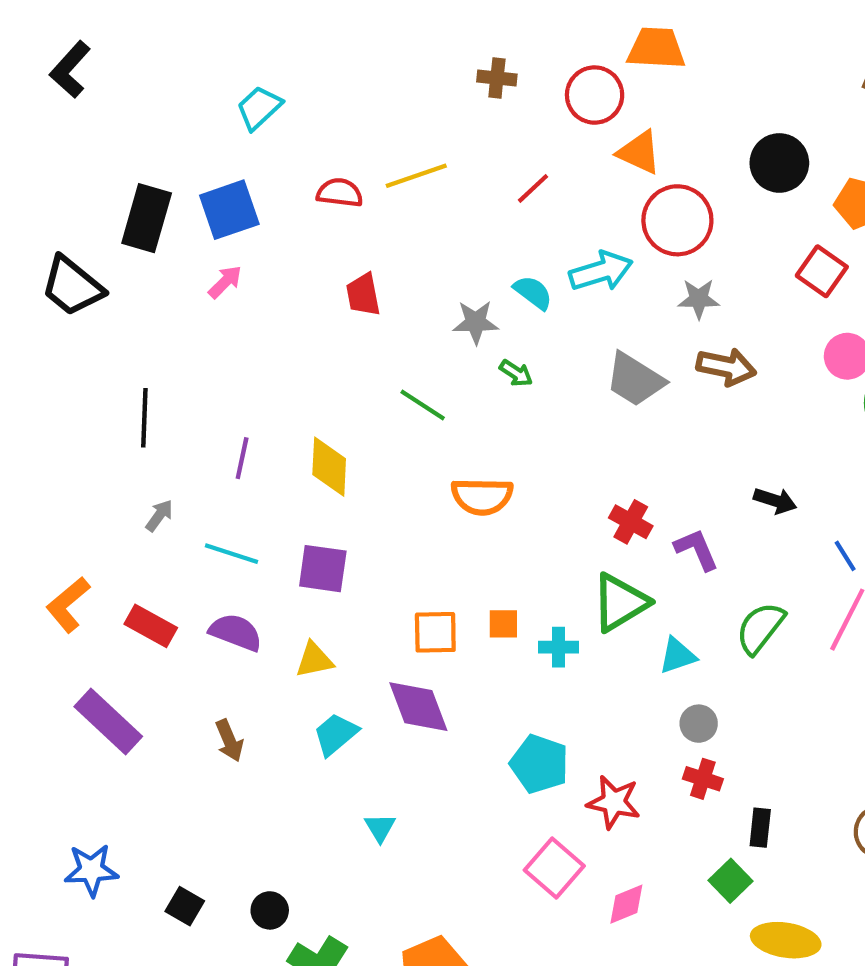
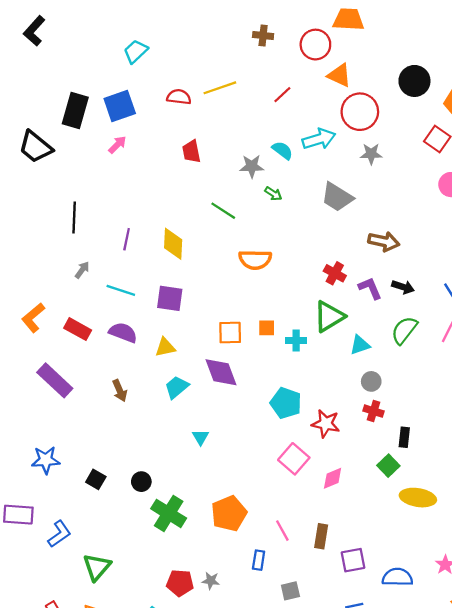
brown arrow: (726, 367) -> (384, 241), moved
black arrow: (775, 501) -> (403, 287), moved

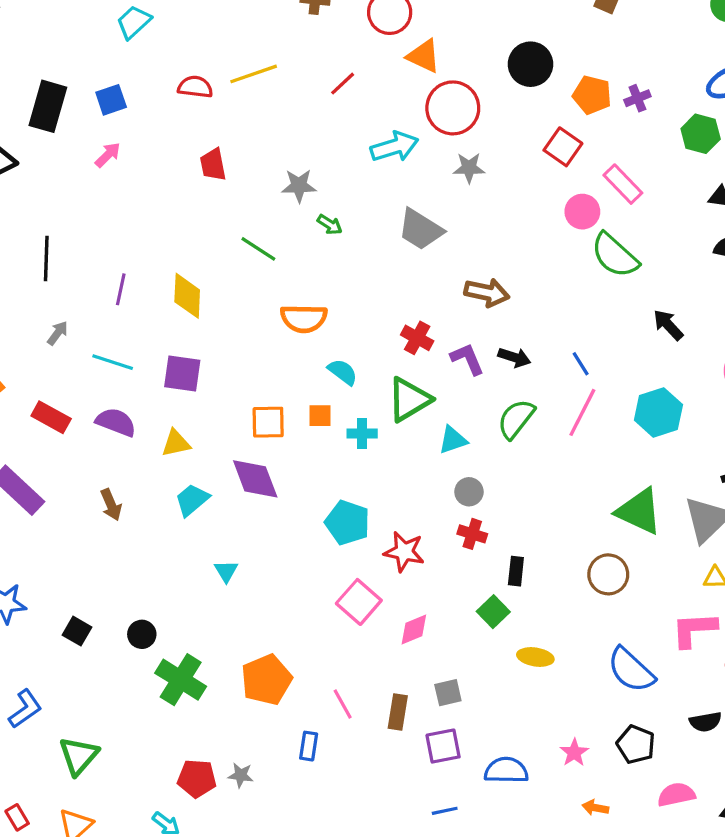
blue square: (120, 106) -> (111, 100), size x0.7
cyan semicircle: (282, 150) -> (343, 372), moved
yellow ellipse: (418, 498) -> (535, 657), size x0.7
gray square: (290, 591) -> (448, 693), moved

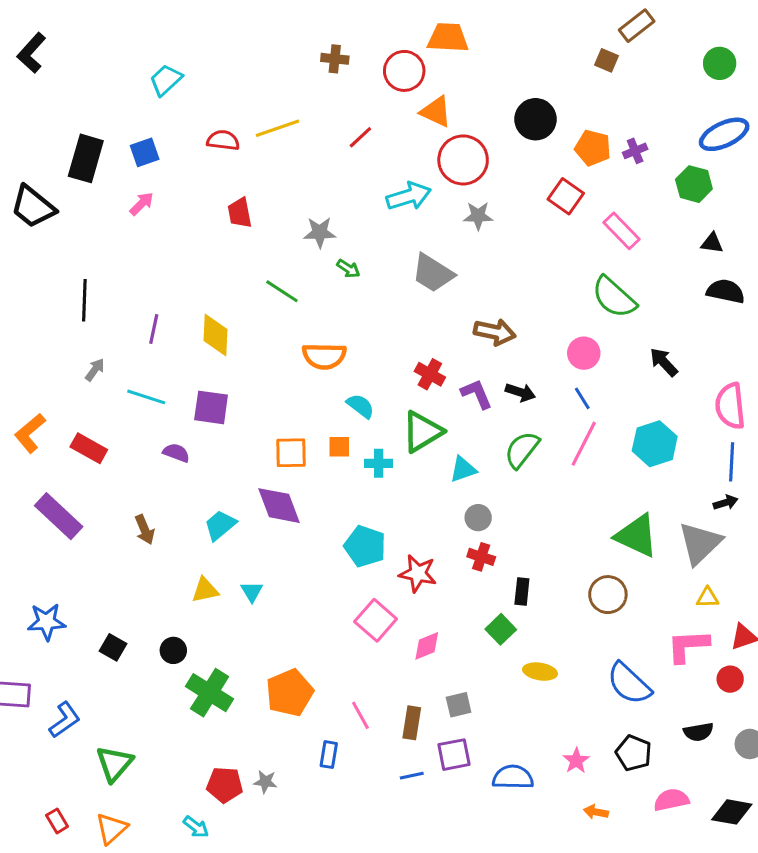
pink circle: (582, 212) -> (584, 353), moved
purple semicircle: (116, 422) -> (176, 453), moved, size x0.7
yellow triangle: (176, 443) -> (205, 590), moved
blue line: (445, 811) -> (412, 776), moved

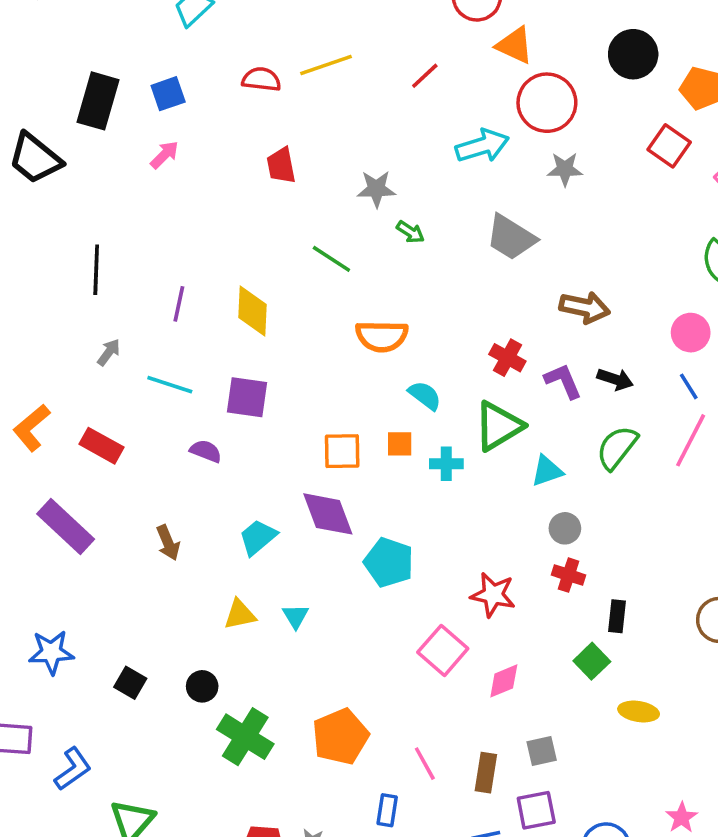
cyan pentagon: (365, 546) -> (389, 562), moved

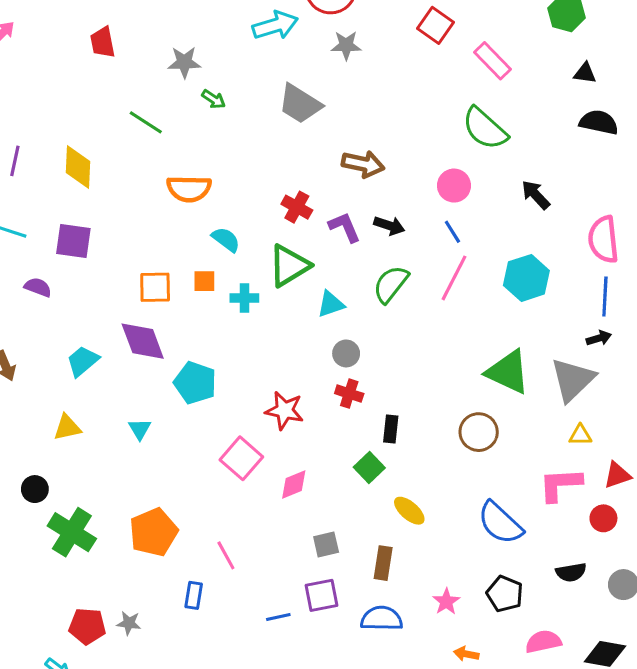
cyan triangle: (296, 616) -> (140, 429), moved
yellow ellipse: (639, 712) -> (409, 511), turned 32
brown rectangle: (486, 773) -> (383, 563), moved

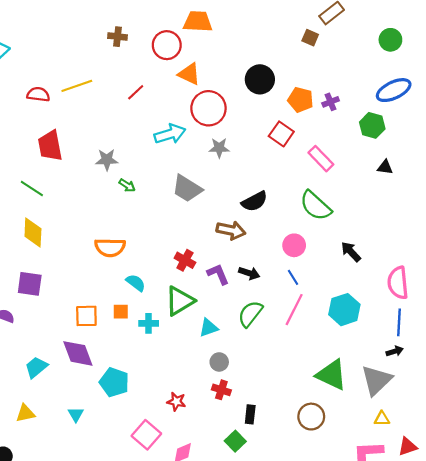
red trapezoid: (103, 42) -> (50, 146), size x1.4
green line: (146, 122) -> (32, 189), moved
black semicircle: (599, 122) -> (255, 201), moved, turned 140
red star: (284, 410) -> (176, 402), size x0.7

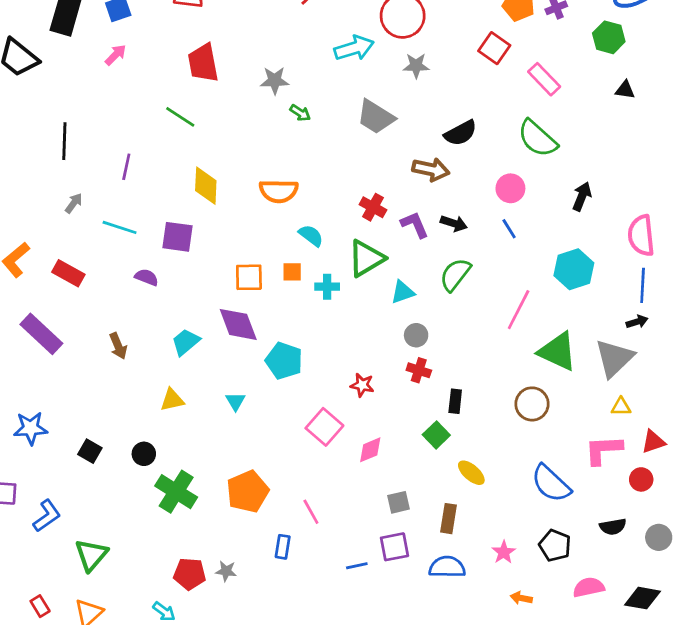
yellow diamond: (33, 232) -> (206, 186), moved
black arrow: (351, 252) -> (582, 196), turned 65
pink line: (294, 310) -> (519, 310), moved

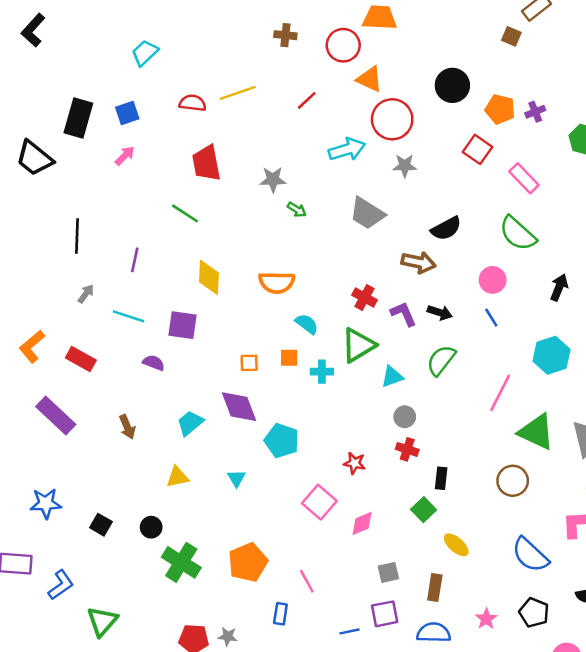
orange square: (249, 277) -> (249, 363), size x0.7

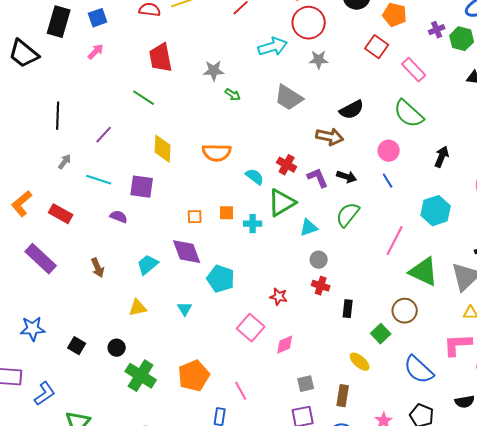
purple cross: (535, 112) -> (437, 30), moved
purple line: (135, 260) -> (104, 135), turned 30
cyan semicircle: (307, 324) -> (255, 177), moved
green square: (424, 510) -> (381, 334), moved

